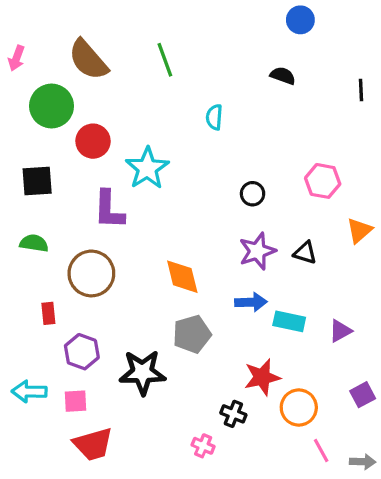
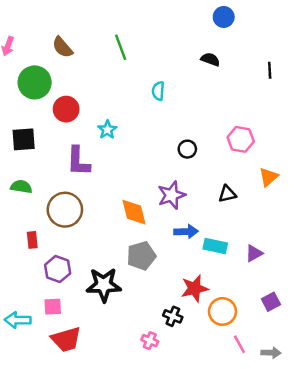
brown semicircle: (88, 60) -> (62, 47), size x0.7
cyan star: (147, 168) -> (107, 130), size x0.6
purple star: (257, 251) -> (172, 195), moved
black triangle: (305, 253) -> (227, 194), turned -30
cyan arrow: (29, 392) -> (18, 320), moved

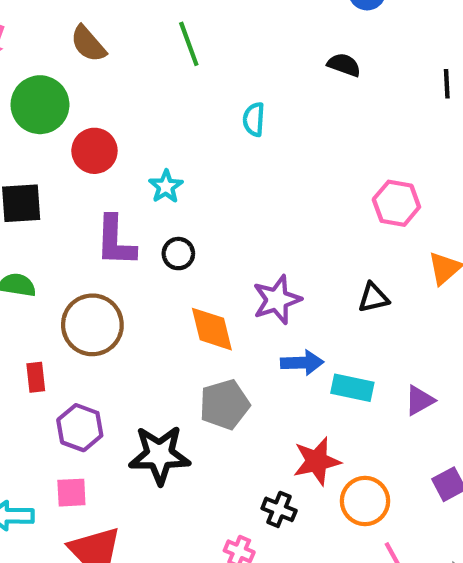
black circle: (187, 149) -> (178, 254), moved

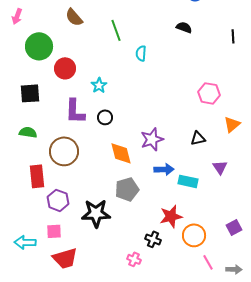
brown semicircle: (88, 44) -> (74, 17), moved
green line: (189, 44) -> (116, 30), moved
red rectangle: (36, 377) -> (37, 176), size x1.6
purple triangle: (420, 400) -> (220, 167), moved, turned -35

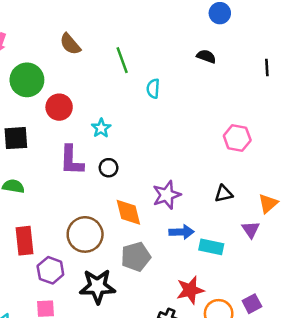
orange triangle: (232, 124) -> (268, 204), moved
brown circle: (64, 151) -> (85, 234), moved
purple square: (234, 227) -> (252, 304), moved

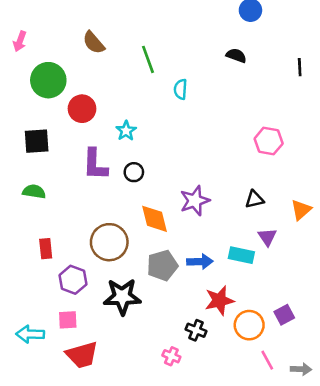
purple triangle: (251, 230) -> (267, 237), moved
blue arrow: (182, 232) -> (200, 262), moved
red rectangle: (24, 241) -> (46, 249), size x0.7

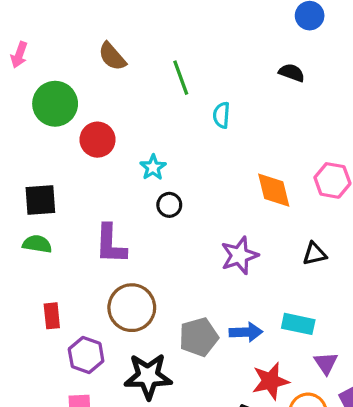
black square: (37, 141) -> (40, 200), moved
purple L-shape: (95, 164) -> (111, 244), moved
black circle: (134, 172) -> (169, 205), moved
orange diamond: (155, 219) -> (274, 190), moved
purple triangle: (267, 237) -> (326, 363), moved

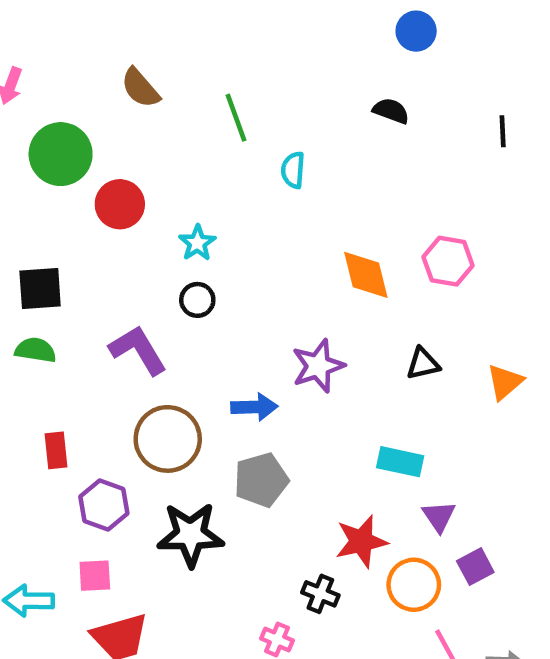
black circle: (169, 205) -> (197, 300), moved
purple L-shape: (111, 244) -> (138, 350), turned 147
blue arrow: (246, 332) -> (254, 407), moved

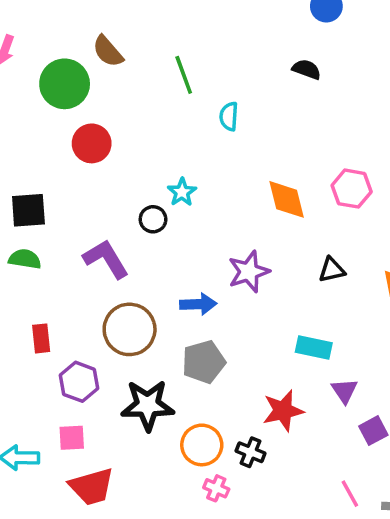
green circle: (61, 154) -> (65, 84), moved
cyan star: (197, 243) -> (182, 192), moved
orange circle: (414, 585) -> (202, 445), moved

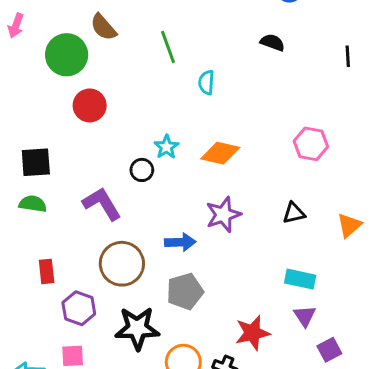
orange diamond: (287, 199) -> (220, 153), moved, turned -63
cyan rectangle: (314, 347) -> (300, 279), moved

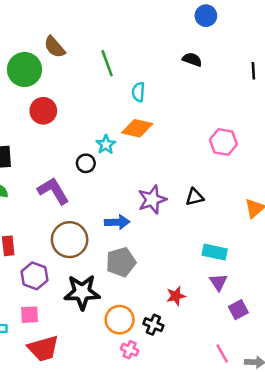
orange diamond: (220, 153) -> (137, 128), moved
black triangle: (294, 213) -> (195, 197), moved
red star: (252, 333) -> (176, 296), size x0.7

